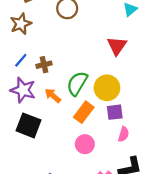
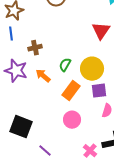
blue line: (21, 60) -> (11, 34), moved, turned -48
green semicircle: (77, 83) -> (65, 65), size x0.6
black square: (29, 125) -> (21, 127), moved

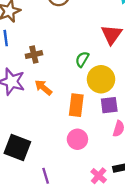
green semicircle: (65, 65) -> (82, 59), moved
orange rectangle: (71, 91) -> (76, 105), turned -30
purple line: (45, 151) -> (46, 176), turned 32

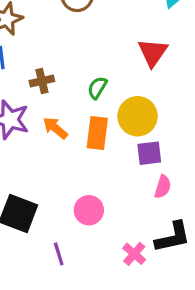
green semicircle: (82, 59) -> (97, 88), moved
orange rectangle: (76, 105) -> (97, 133), moved
pink circle: (77, 139) -> (89, 210), moved

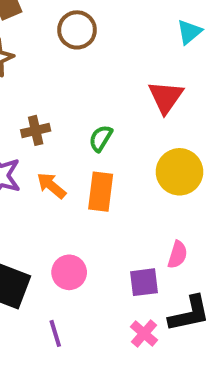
yellow circle: (138, 116) -> (179, 172), moved
purple square: (149, 153) -> (144, 282), moved
pink circle: (89, 210) -> (69, 272), moved

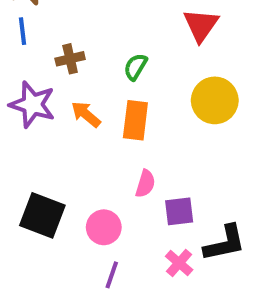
pink semicircle: (178, 255) -> (145, 184), moved
pink circle: (69, 272) -> (104, 227), moved
purple line: (55, 333) -> (112, 275), moved, turned 36

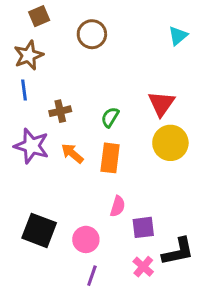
red triangle: (201, 25) -> (161, 104), moved

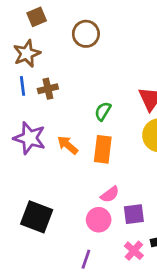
brown cross: (60, 111) -> (48, 89), moved
pink semicircle: (118, 206) -> (110, 194), turned 36
pink circle: (86, 239) -> (99, 220), moved

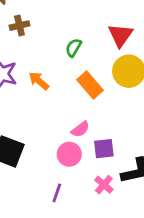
orange rectangle: (103, 149) -> (90, 85), moved, turned -48

